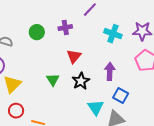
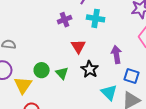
green circle: (37, 32) -> (42, 70), moved
cyan cross: (113, 34) -> (96, 18), moved

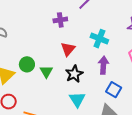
cyan cross: (96, 18) -> (99, 39), moved
cyan triangle: (109, 92) -> (77, 99), moved

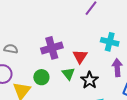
purple cross: (60, 20) -> (52, 48), moved, size x1.5
green triangle: (46, 72) -> (68, 74), moved

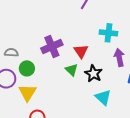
green circle: (41, 77) -> (27, 68), moved

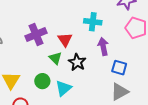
green circle: (27, 68) -> (42, 81), moved
cyan triangle: (103, 97) -> (64, 88), moved, turned 36

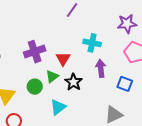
green triangle: (55, 58) -> (52, 76), turned 32
blue square: (119, 68) -> (125, 84), moved
green circle: (42, 81) -> (35, 87), moved

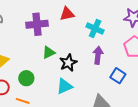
red triangle: (63, 59) -> (67, 14), moved, turned 35
green circle: (35, 87) -> (26, 78), moved
cyan triangle: (58, 107) -> (65, 86), moved

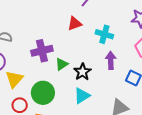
purple cross: (37, 24) -> (42, 51), moved
green circle: (26, 78) -> (43, 93), size x1.5

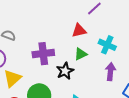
green triangle: (62, 64) -> (81, 54), moved
black star: (82, 72) -> (65, 71), moved

